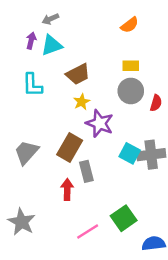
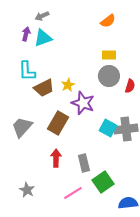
brown trapezoid: (78, 74) -> (44, 88), moved
gray rectangle: (86, 171) -> (84, 163), moved
gray star: (22, 222) -> (27, 190), moved, size x0.7

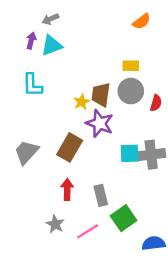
orange semicircle: (108, 21) -> (142, 21), moved
brown trapezoid: (44, 88) -> (101, 95), moved, turned 125
cyan square: (108, 128) -> (130, 153), turned -30
gray star: (27, 190) -> (55, 224), moved

